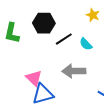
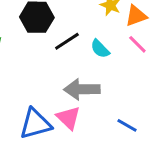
pink triangle: (34, 78) -> (68, 118), moved

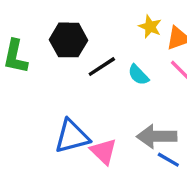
gray arrow: (82, 89) -> (157, 136), moved
blue triangle: (35, 124) -> (72, 136), moved

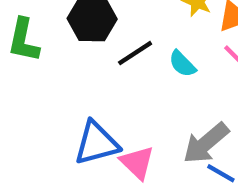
gray arrow: (157, 136) -> (206, 143), turned -39

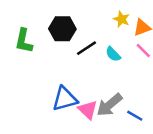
gray arrow: (206, 143) -> (109, 105), moved

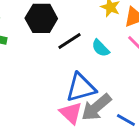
blue triangle: (65, 99) -> (81, 88), moved

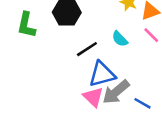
black line: (70, 41) -> (87, 49), moved

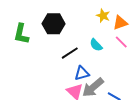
blue triangle: (102, 74) -> (82, 73), size x0.7

